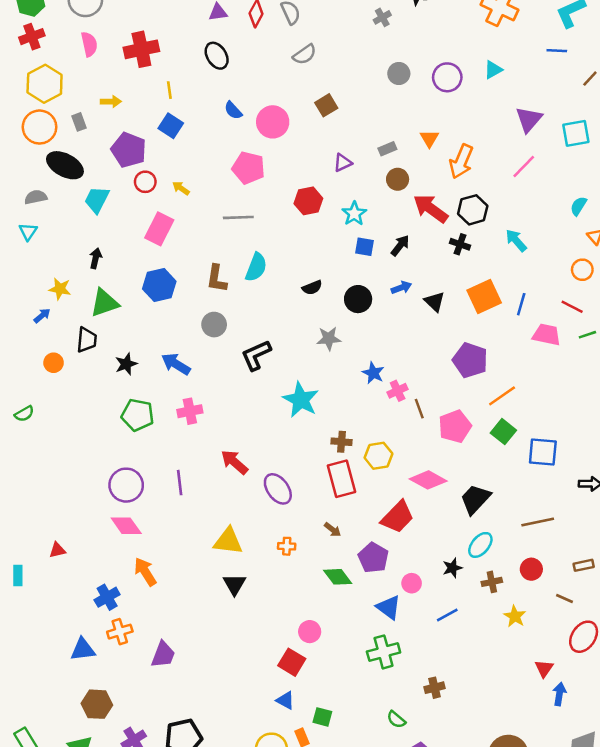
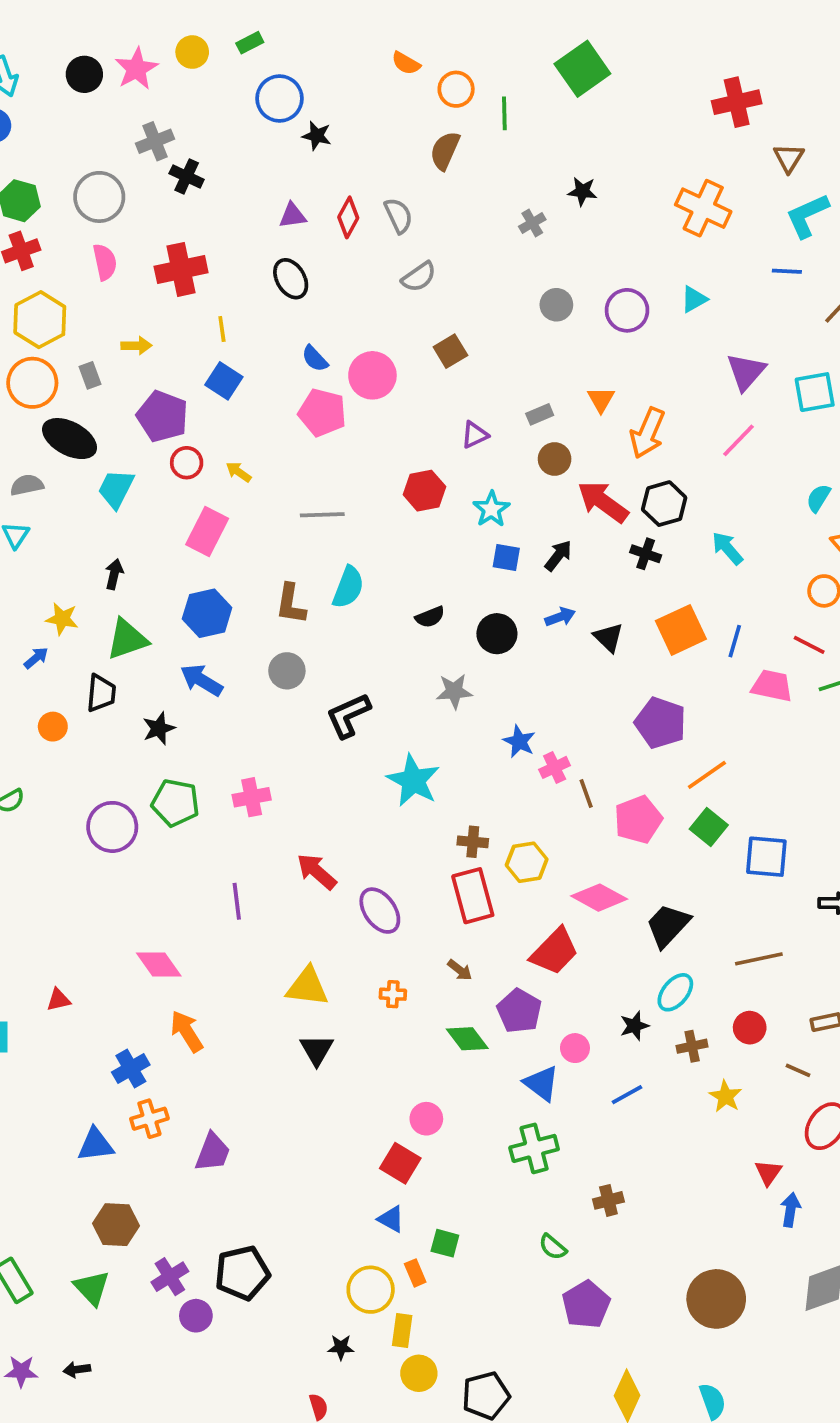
pink pentagon: (248, 168) -> (322, 413), moved
blue arrow: (176, 364) -> (201, 680), moved
purple circle: (126, 485) -> (112, 827), moved

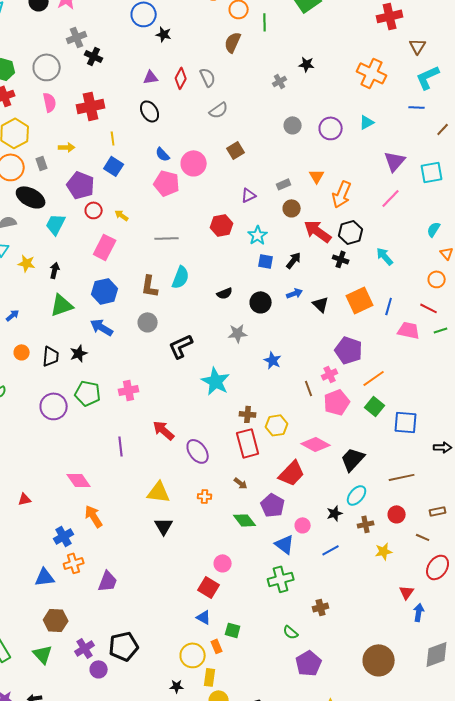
yellow star: (62, 619) -> (27, 263), moved
black trapezoid: (101, 693) -> (51, 356), moved
pink cross: (555, 767) -> (330, 374), moved
yellow star: (726, 1096) -> (384, 551), turned 30

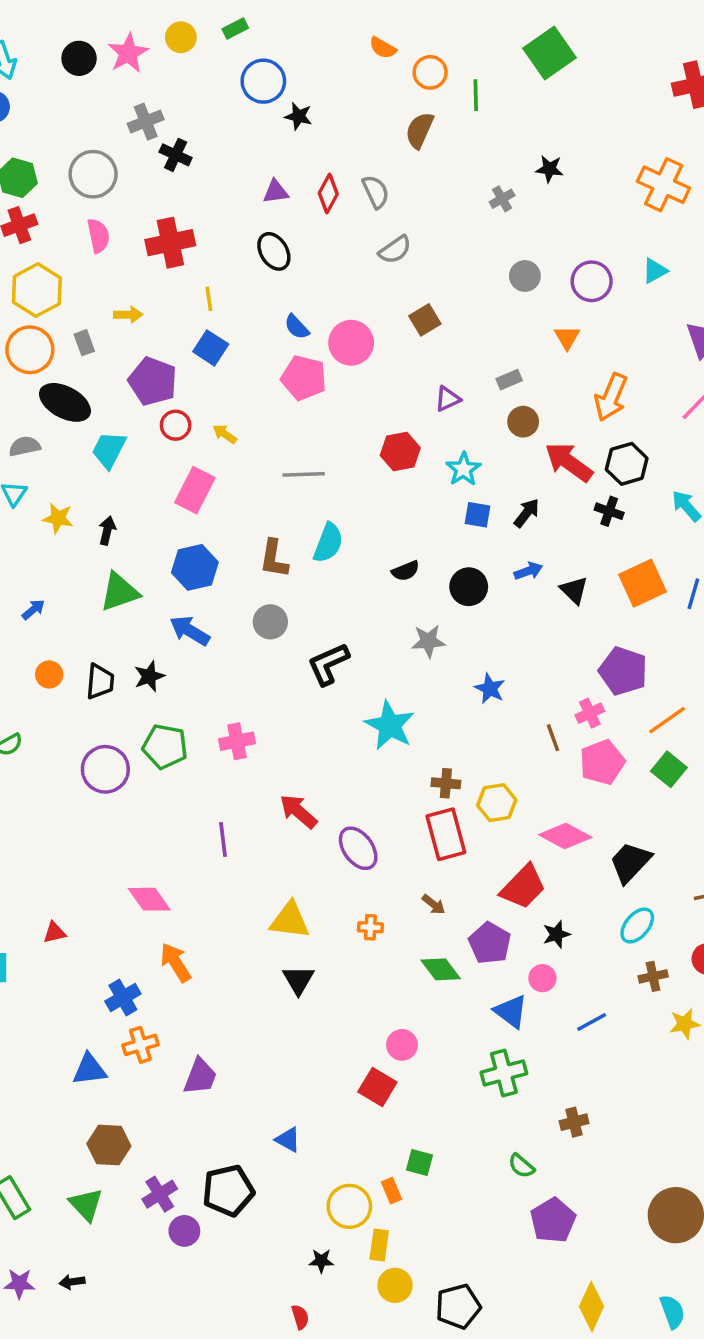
orange triangle: (317, 176) -> (567, 337), moved
black star: (335, 513) -> (556, 934), moved
blue triangle: (204, 617) -> (288, 1140), moved

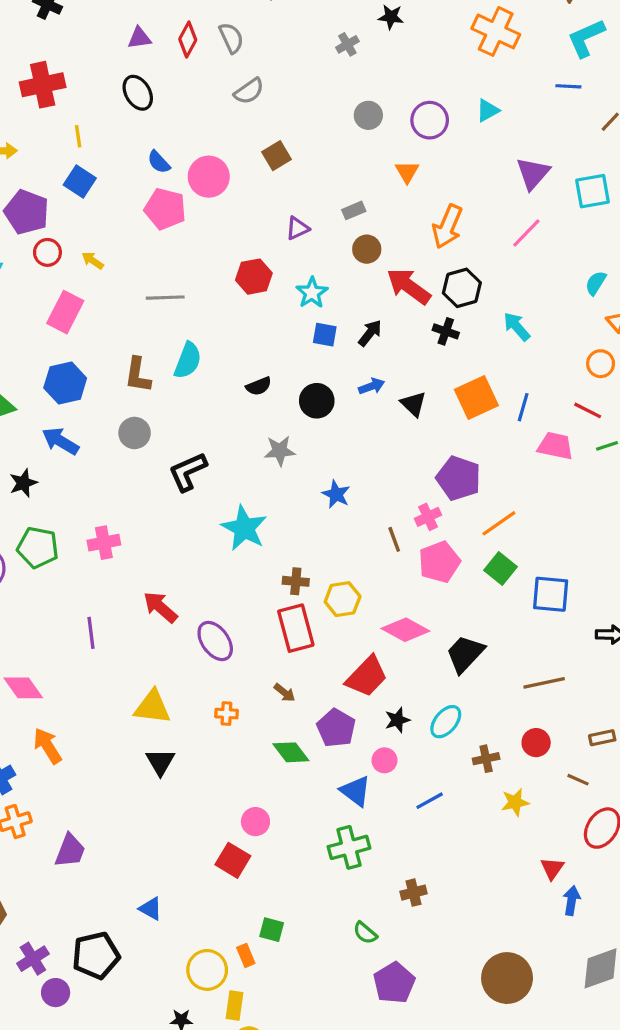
cyan ellipse: (637, 926) -> (446, 722), moved

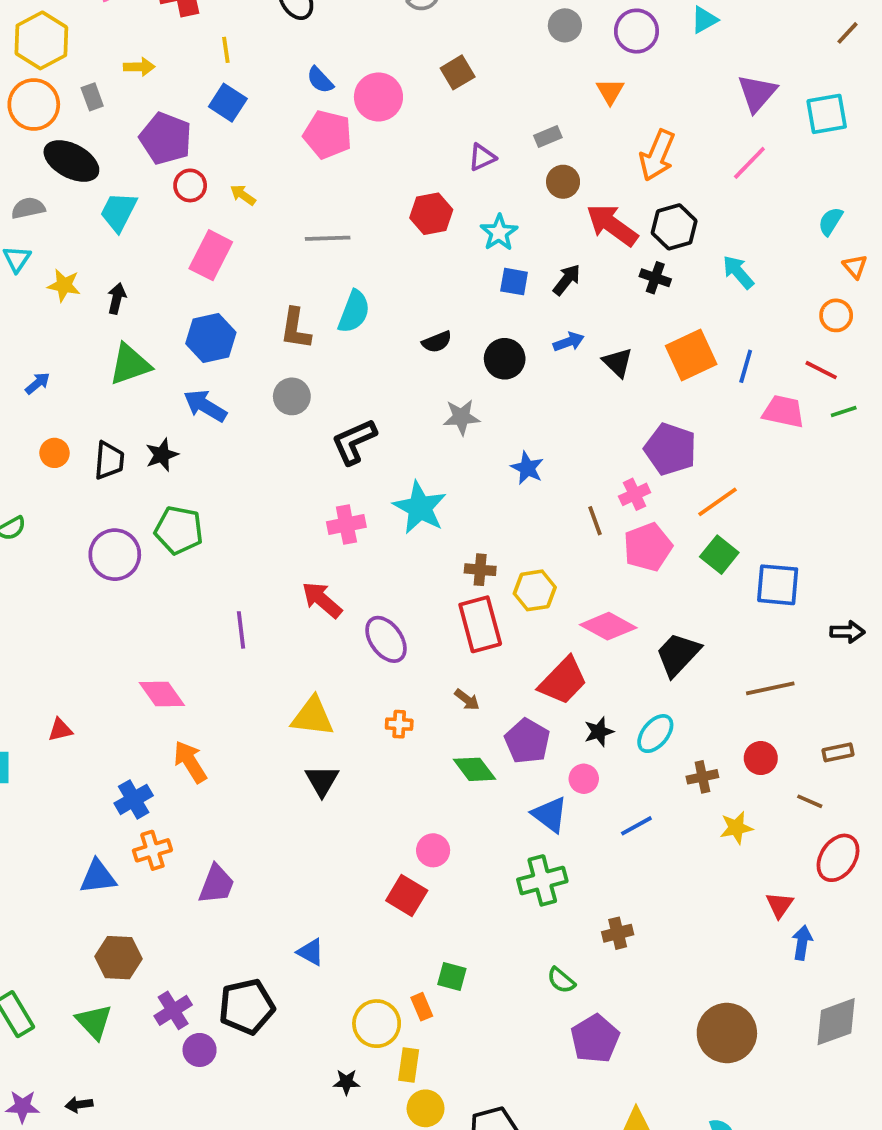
pink cross: (104, 543) -> (346, 524), moved

